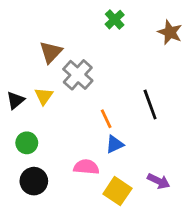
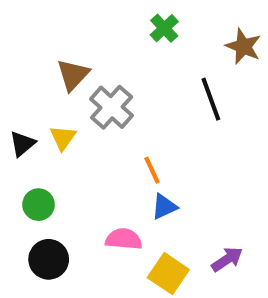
black line: (150, 105) -> (211, 99), moved
purple arrow: (159, 181) -> (227, 259), turned -60

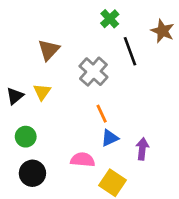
black line: (211, 99) -> (130, 51), moved
gray cross: (112, 107) -> (93, 72), moved
purple arrow: (227, 259) -> (142, 149), moved, turned -50

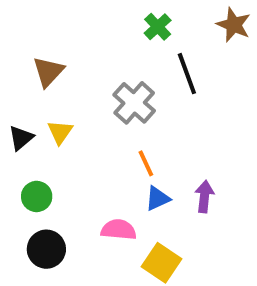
brown star: (163, 31) -> (234, 25), moved
brown triangle: (49, 50) -> (48, 72), moved
purple arrow: (142, 149) -> (204, 196), moved

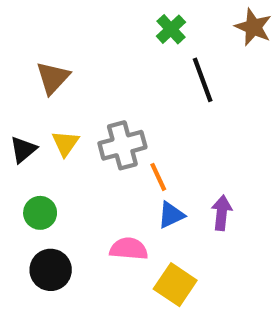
gray cross: (134, 103) -> (122, 145), moved, turned 33

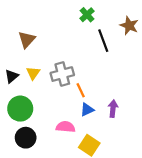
brown star: (253, 27) -> (129, 26), moved
green circle: (40, 213) -> (20, 109), size x1.5

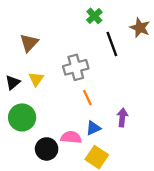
gray cross: (62, 74) -> (76, 67), moved
blue triangle: (87, 110) -> (93, 128), moved
black circle: (26, 138) -> (47, 149), moved

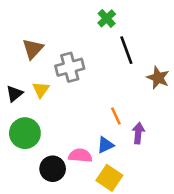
brown star: (140, 28) -> (158, 78), moved
gray cross: (76, 67) -> (70, 67), moved
orange line: (87, 98) -> (116, 116), moved

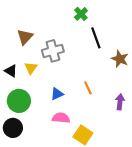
black triangle: (14, 94) -> (11, 71), turned -48
purple arrow: (138, 133) -> (120, 102), moved
blue triangle: (105, 145) -> (57, 94), moved
black circle: (53, 169) -> (13, 128), moved

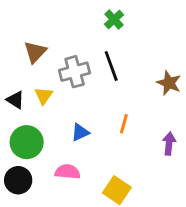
black line: (96, 38) -> (111, 66), moved
orange line: (88, 88) -> (124, 124), turned 40
pink semicircle: (61, 118) -> (67, 172), moved

